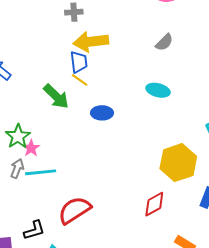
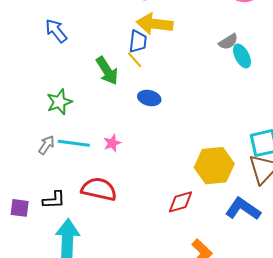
cyan ellipse: (158, 90) -> (242, 56), moved, turned 35
pink star: (31, 148) -> (112, 143), moved
gray arrow: (17, 169) -> (46, 145), moved
red semicircle: (75, 210) -> (99, 189), turned 32

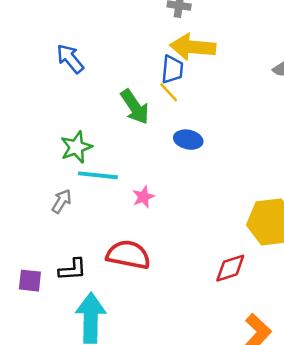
cyan line: (74, 143) -> (98, 175), moved

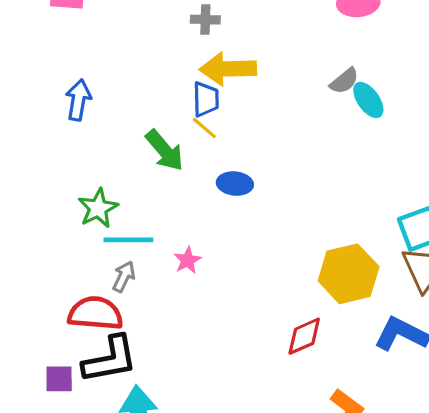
blue arrow: (70, 59) -> (78, 100), turned 56
gray arrow: (62, 201) -> (124, 277), moved
red semicircle: (128, 255) -> (95, 313), moved
black L-shape: (72, 270) -> (110, 359), size x1.6

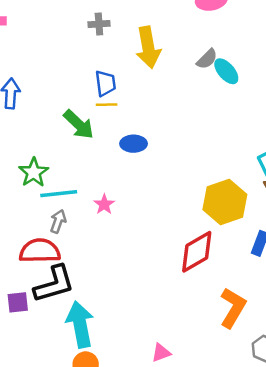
yellow arrow: (228, 69) -> (148, 47), moved, turned -93
yellow line: (204, 128) -> (107, 105), turned -36
red diamond: (304, 336) -> (197, 252), size x1.4

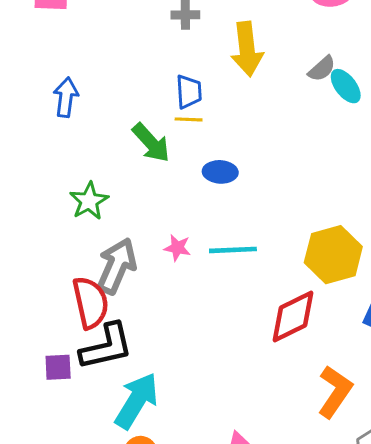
cyan line: (59, 194) -> (233, 250), moved
pink star: (104, 204) -> (177, 248), turned -30
gray arrow: (58, 221) -> (117, 266), size x1.8
red semicircle: (40, 251) -> (91, 303), turned 75
cyan arrow: (80, 324) -> (137, 401), turned 39

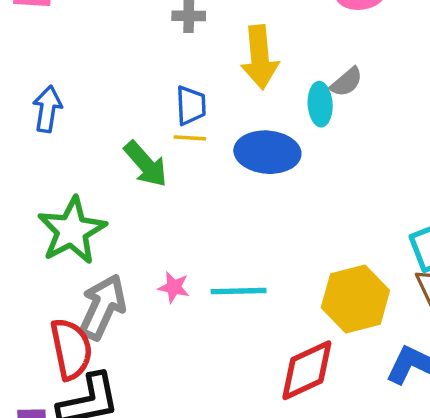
cyan ellipse: (346, 86) -> (320, 104), moved, turned 33
blue ellipse: (220, 172) -> (267, 152), moved, size x1.6
green star: (89, 201) -> (72, 231), size x1.5

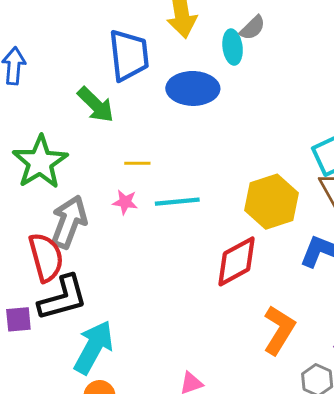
blue trapezoid: (191, 106) -> (129, 55), size x1.6
yellow line: (190, 138) -> (137, 163), moved

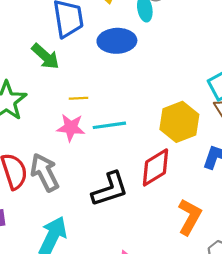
pink star: (125, 202) -> (71, 128), size x1.5
gray arrow: (69, 222) -> (45, 172), moved, turned -45
black L-shape: (63, 298) -> (110, 189), moved

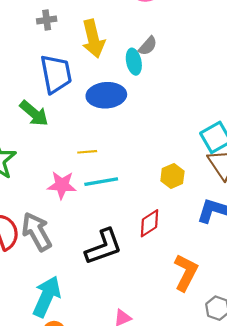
yellow line: (79, 98) -> (87, 152), moved
yellow hexagon: (179, 122) -> (172, 176), size x0.6
red diamond: (156, 167) -> (150, 223), size x0.7

